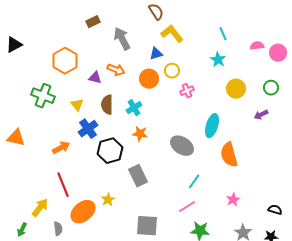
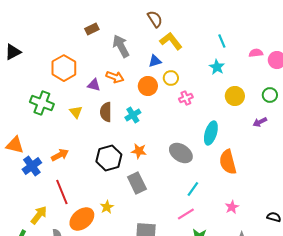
blue cross: (88, 129) -> (32, 166), moved
orange star: (140, 134) -> (139, 151), moved

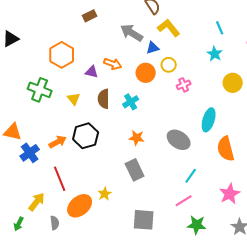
gray arrow: (121, 46) -> (132, 33), moved, turned -30
black hexagon: (109, 158) -> (86, 136), moved
pink star: (232, 207) -> (230, 194), size x1.5

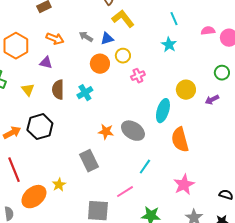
gray arrow: (132, 33) -> (86, 37), moved, size x0.6
orange arrow: (113, 64) -> (55, 39), moved
yellow circle: (233, 83) -> (186, 90), moved
orange star: (137, 138) -> (106, 132), moved
pink line: (184, 201) -> (125, 192), moved

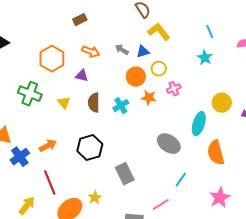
black hexagon: (40, 127) -> (90, 148), moved
orange star: (106, 132) -> (149, 98), moved

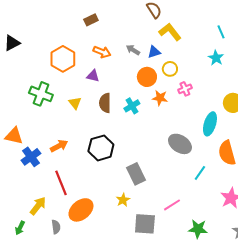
cyan line: (181, 180) -> (200, 173), moved
yellow star: (95, 198) -> (123, 200), moved

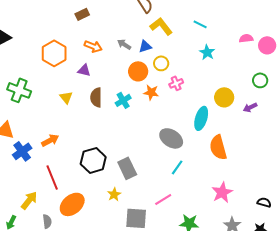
cyan line: (221, 32) -> (200, 24), moved, turned -40
green cross: (41, 94) -> (19, 90), moved
black hexagon: (101, 148) -> (93, 160), moved
cyan line: (200, 173) -> (177, 167), moved

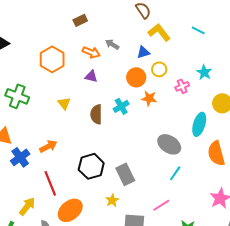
gray arrow: (124, 44) -> (112, 44), moved
cyan star: (207, 52) -> (204, 72), moved
purple triangle: (84, 70) -> (91, 76), moved
pink cross: (176, 83) -> (182, 86), moved
brown semicircle: (96, 97) -> (96, 114), moved

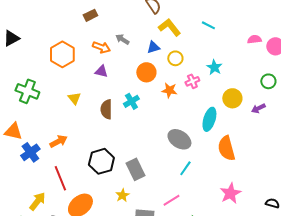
yellow circle: (159, 69) -> (175, 58), moved
orange star: (149, 98) -> (169, 90), moved

